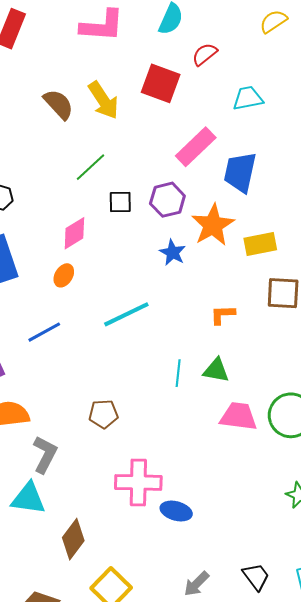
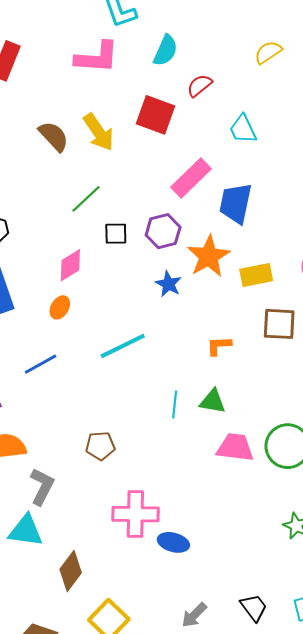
cyan trapezoid: (248, 98) -> (243, 129), turned -104

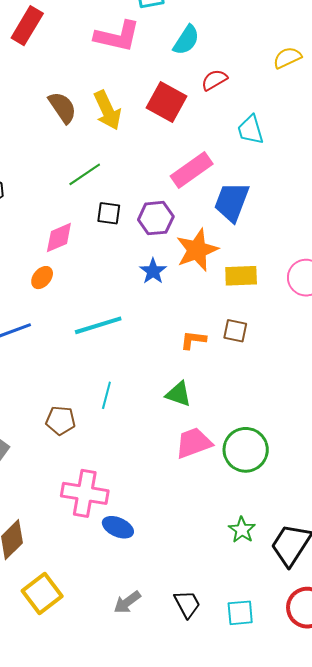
brown square: (279, 324) -> (235, 331), moved, size x0.7
cyan line: (175, 404) -> (106, 395), moved
pink trapezoid: (235, 447) -> (194, 443), turned -36

